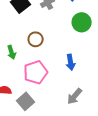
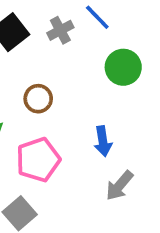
gray arrow: (75, 96) -> (120, 186), moved

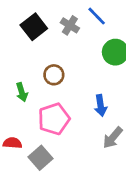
gray cross: (60, 30) -> (70, 25), turned -30

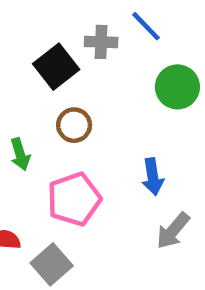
gray cross: (70, 25) -> (101, 42), turned -30
black square: (34, 27) -> (56, 67), moved

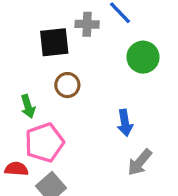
black square: (56, 67) -> (54, 42), turned 32
pink pentagon: (74, 199) -> (44, 143), moved

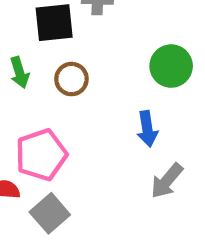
green circle: (143, 57) -> (171, 66), moved
green arrow: (28, 106) -> (19, 73), moved

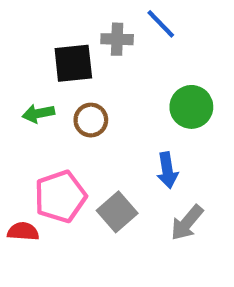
green arrow: (19, 73) -> (38, 113), turned 96
gray square: (50, 213) -> (117, 212), moved

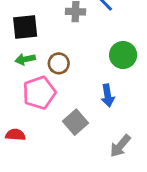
black square: (73, 63) -> (25, 27), moved
pink pentagon: (60, 197) -> (39, 93), moved
gray arrow: (187, 223) -> (120, 146), moved

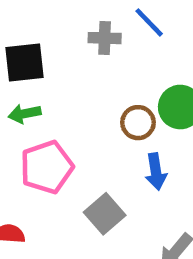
brown circle: (59, 63) -> (138, 123), moved

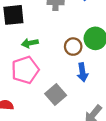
green arrow: (25, 114) -> (30, 43), moved

